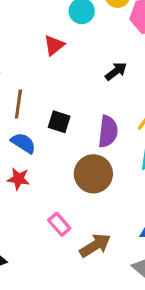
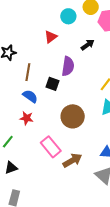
black arrow: (116, 71) -> (88, 45), moved
purple semicircle: (108, 131) -> (68, 66), moved
pink rectangle: (59, 224) -> (51, 147), size x1.5

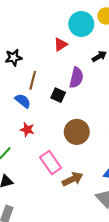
cyan circle: (68, 16) -> (81, 24), size x1.5
blue semicircle: (30, 96) -> (23, 101), moved

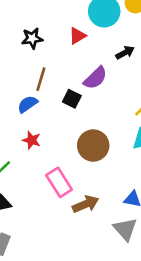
black star: (14, 58) -> (32, 38), moved
purple semicircle: (76, 78) -> (95, 78), turned 30
blue semicircle: (23, 101) -> (28, 104), turned -77

